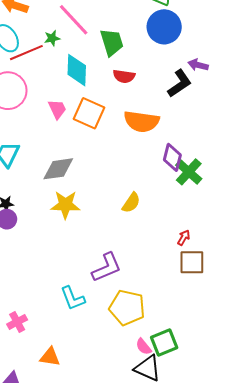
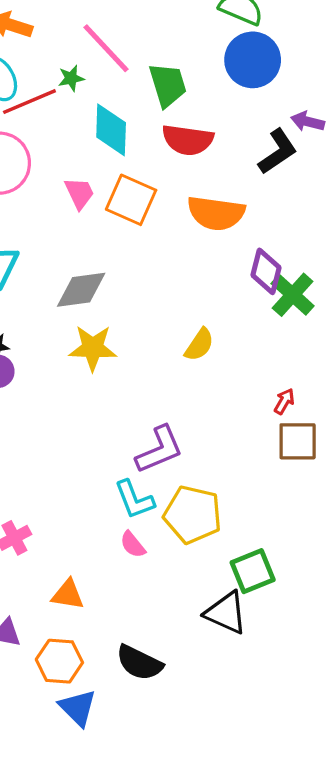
red semicircle: (124, 76) -> (188, 140), size x1.4
cyan L-shape: (73, 298) -> (134, 500), moved
pink semicircle: (144, 347) -> (133, 545), moved

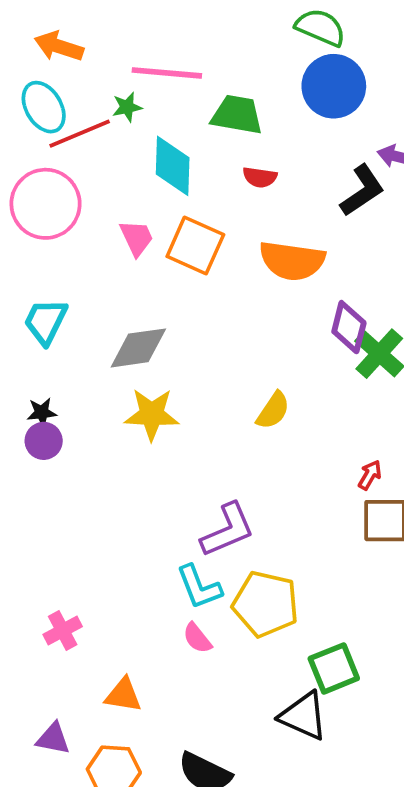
pink line: (106, 48) -> (167, 73), turned -42
green trapezoid: (168, 85) -> (237, 115), turned -63
red semicircle: (188, 140) -> (260, 177), size x0.6

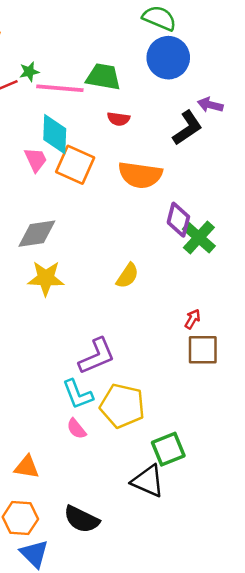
pink line: (167, 73) -> (60, 88), moved
cyan diamond: (173, 166) -> (55, 134), moved

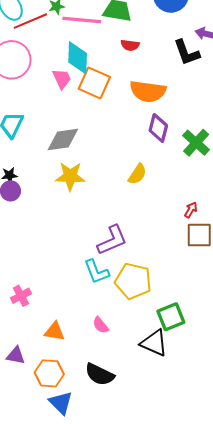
black L-shape: (187, 128) -> (187, 53), turned 104
purple diamond: (178, 220) -> (158, 128), moved
pink semicircle: (76, 429) -> (101, 325), moved

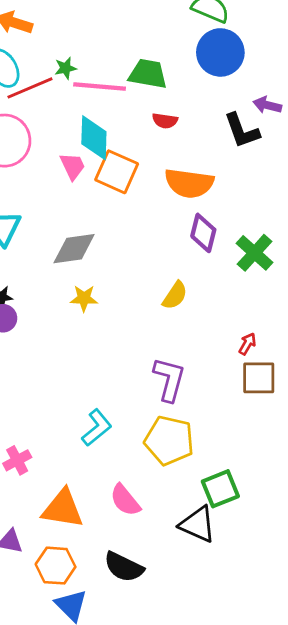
yellow star: (70, 176) -> (84, 298), size x0.7
purple L-shape: (112, 240) -> (169, 379), moved, turned -52
cyan L-shape: (96, 272) -> (97, 428), moved, turned -108
pink semicircle: (101, 325) -> (125, 500), size x1.4
orange triangle: (54, 331) -> (63, 509), size x1.5

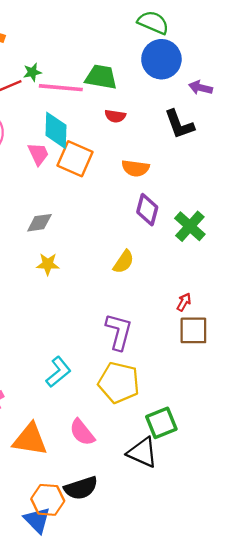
purple arrow: (267, 105) -> (201, 88), moved
orange semicircle: (189, 183) -> (135, 168), size x0.7
gray diamond: (74, 249) -> (39, 223), size x0.7
orange hexagon: (56, 566) -> (48, 500), moved
black semicircle: (124, 567) -> (81, 488), turned -44

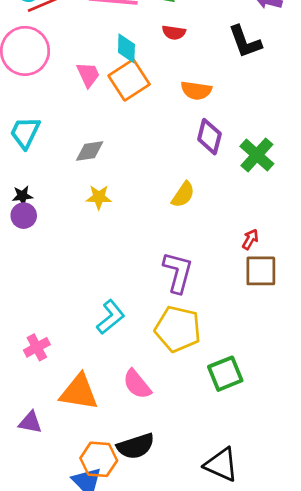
cyan diamond: (56, 130) -> (126, 48), moved, size x0.7
orange square: (75, 159) -> (129, 80), turned 33
black triangle: (143, 452) -> (221, 465), moved

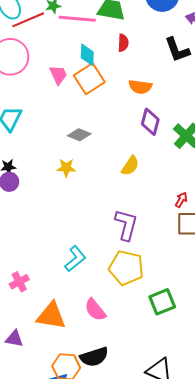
red semicircle: (174, 33) -> (123, 43), turned -96
gray diamond: (90, 151) -> (79, 135), moved, turned 30

